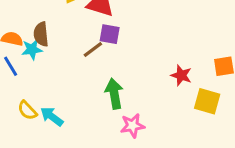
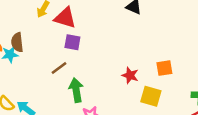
brown line: (93, 49) -> (59, 68), moved

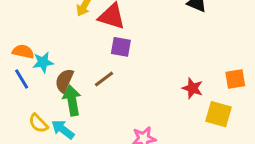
brown semicircle: (17, 42) -> (64, 81), moved, turned 30
green arrow: (76, 90) -> (72, 100), moved

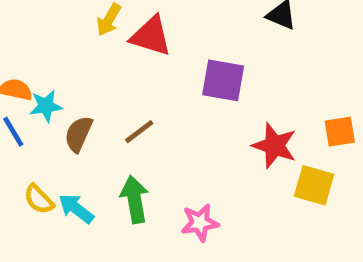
purple square: (121, 47) -> (223, 80), moved, size x1.4
red star: (193, 88) -> (274, 146), size x1.4
green arrow: (72, 100) -> (134, 199), moved

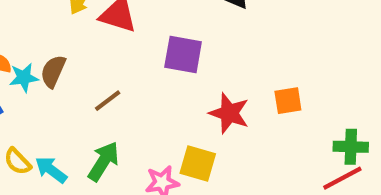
brown semicircle: (78, 134) -> (53, 71), moved
yellow square: (314, 185) -> (198, 164), moved
green arrow: (134, 199) -> (103, 161), turned 42

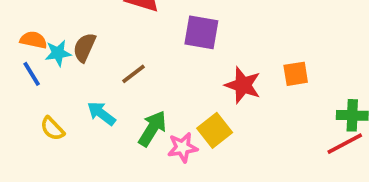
green arrow: (103, 161) -> (152, 129), moved
yellow square: (198, 164) -> (215, 130), turned 36
cyan arrow: (51, 170) -> (101, 113), moved

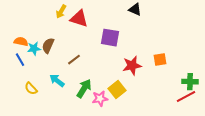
red star: (243, 85) -> (132, 66), turned -30

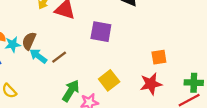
red star: (132, 66) -> (151, 84), moved
cyan arrow: (57, 81) -> (38, 56), moved
yellow square: (117, 90) -> (109, 80), moved

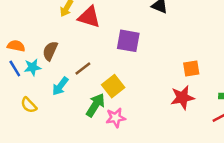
cyan star: (13, 44) -> (33, 67), moved
cyan arrow: (38, 56) -> (60, 86), moved, turned -90
yellow square: (109, 80) -> (113, 86), moved

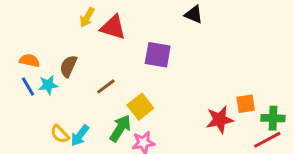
orange square: (191, 69) -> (246, 104), moved
cyan arrow: (60, 86) -> (80, 135), moved
yellow semicircle: (29, 105) -> (60, 134), moved

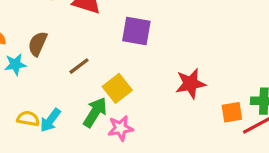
orange square: (246, 104) -> (232, 112), moved
red star: (220, 120) -> (191, 84), moved
yellow semicircle: (60, 134) -> (28, 119), turned 144

